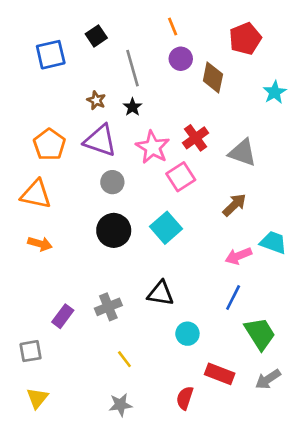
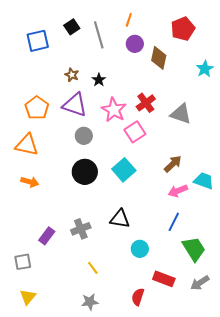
orange line: (173, 27) -> (129, 20), turned 40
gray line: (132, 68) -> (99, 35), moved
brown arrow: (234, 205) -> (173, 164), moved

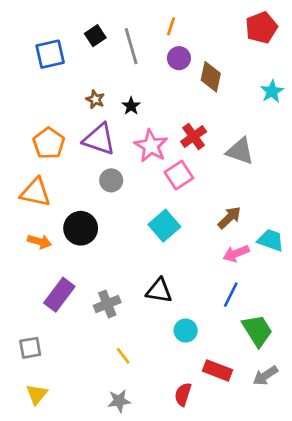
red pentagon: (183, 29) -> (261, 28), moved
black circle: (85, 172) -> (81, 228), moved
purple rectangle: (47, 236) -> (59, 295), moved, size x1.4

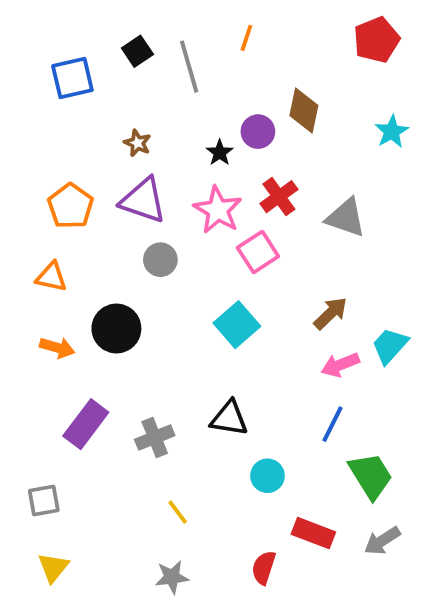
purple circle: (179, 58) -> (258, 132), moved
black star: (131, 106) -> (220, 153), moved
orange triangle: (35, 192) -> (51, 277), size x0.7
cyan trapezoid: (271, 240) -> (390, 346), turned -68

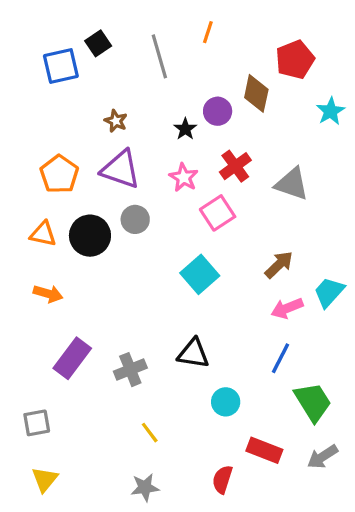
red pentagon: (376, 40) -> (295, 60), moved
black square: (137, 51) -> (98, 43), moved
pink star: (218, 210) -> (184, 177), size x0.7
black circle: (116, 329) -> (90, 236), moved

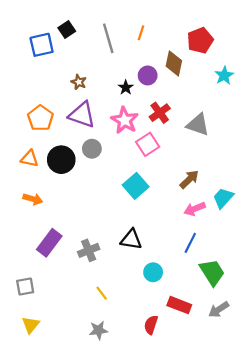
orange line: (208, 32) -> (141, 33), moved
pink star: (184, 177) -> (125, 120), size x1.4

